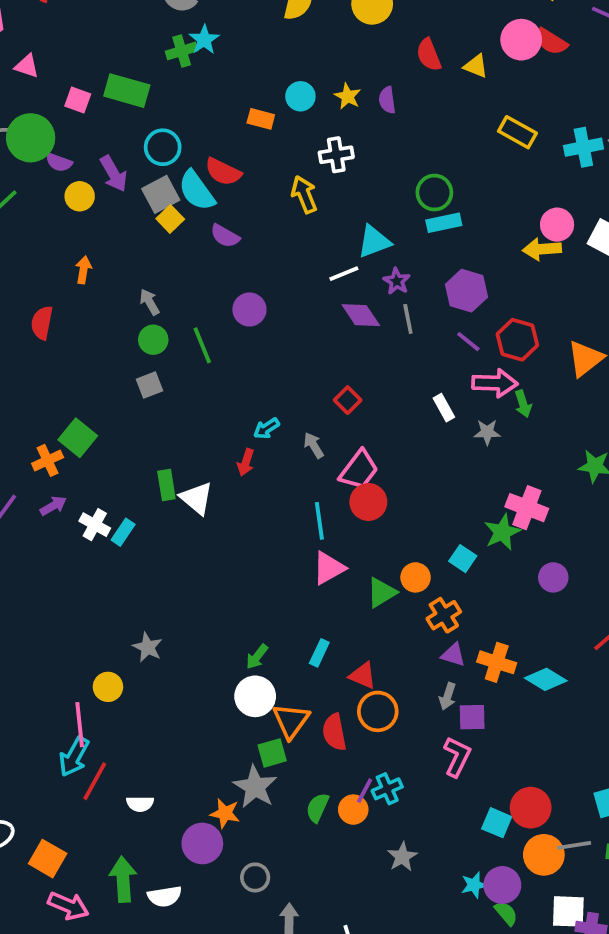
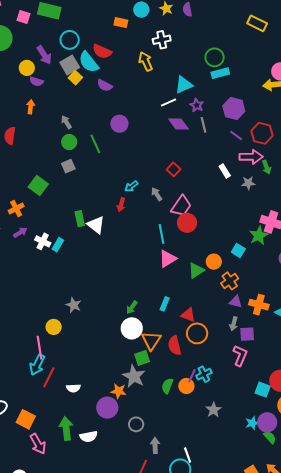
purple semicircle: (59, 162) -> (36, 81), moved
green square: (78, 438) -> (38, 185), moved
pink arrow: (68, 906) -> (38, 444), turned 40

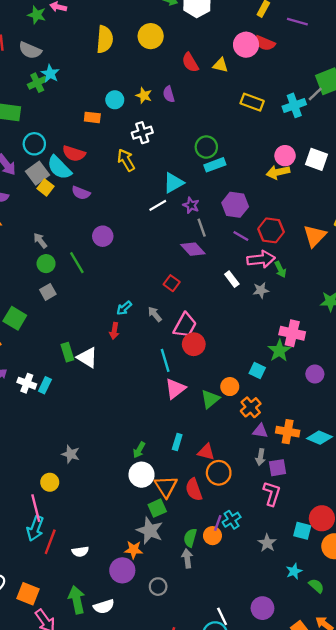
purple diamond: (179, 124) -> (193, 249), moved
gray star: (214, 410) -> (267, 543), moved
purple circle: (267, 422) -> (262, 608), moved
gray arrow: (155, 445) -> (187, 558), moved

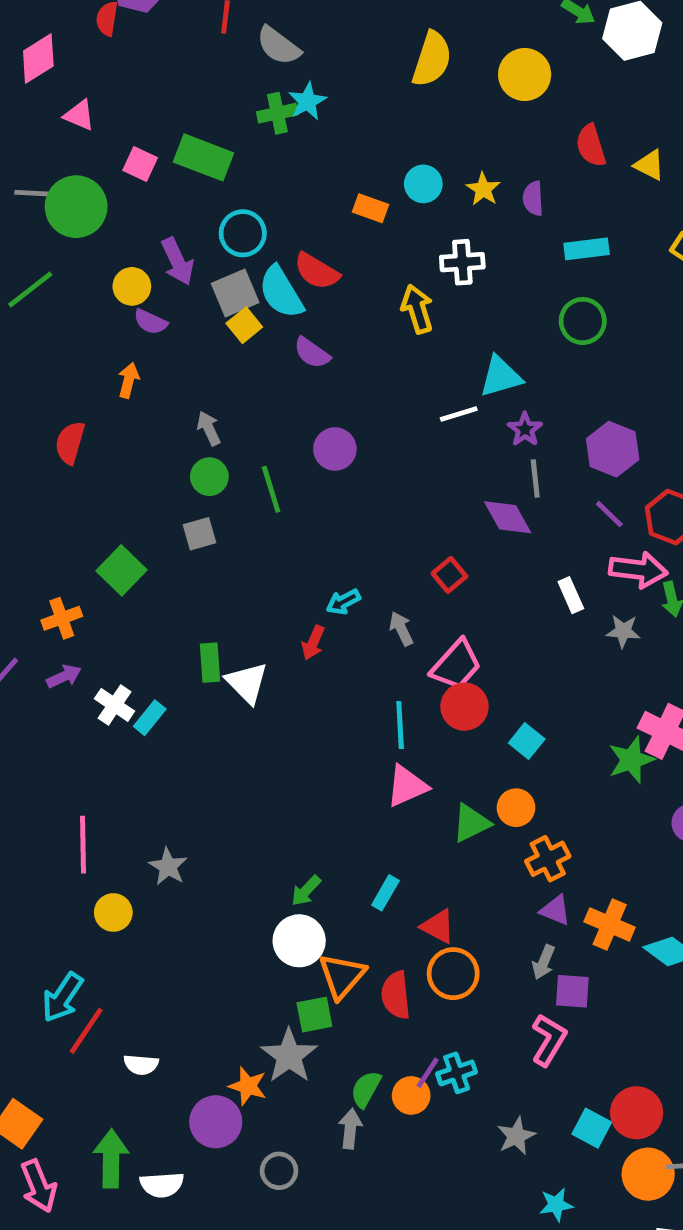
cyan rectangle: (215, 165) -> (587, 249), moved
cyan square: (257, 371) -> (527, 741), moved
pink line: (36, 508) -> (83, 845), moved

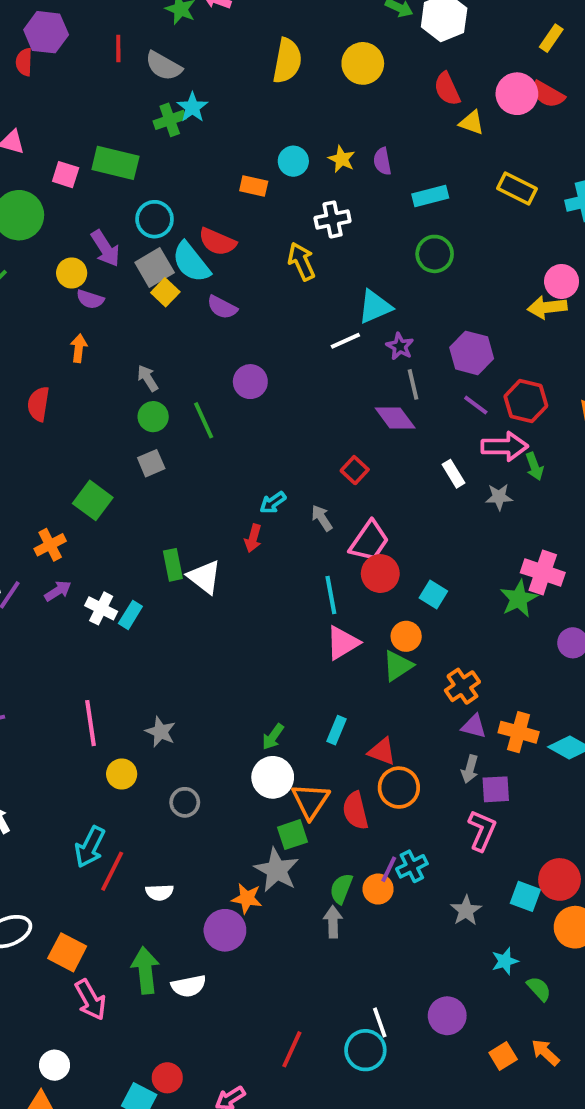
red semicircle: (591, 145) -> (447, 89), moved
orange circle: (516, 808) -> (406, 636), moved
gray circle: (279, 1171) -> (185, 802), moved

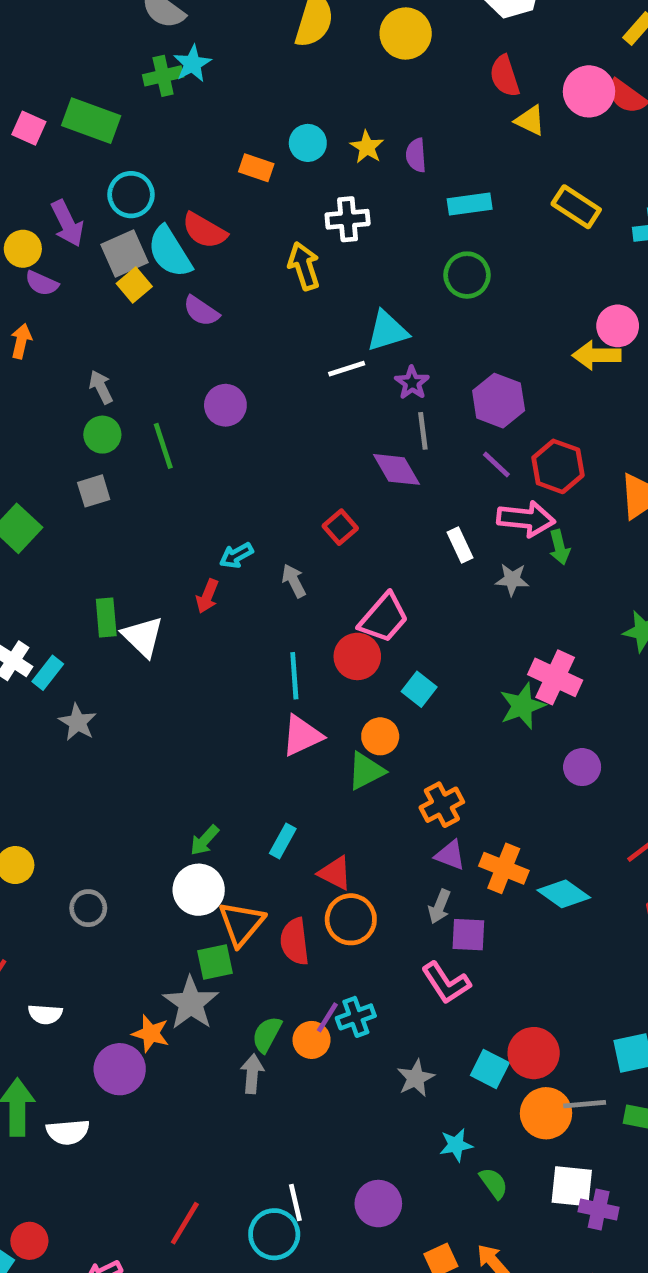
pink trapezoid: (369, 541) -> (384, 618), moved
gray star: (161, 732) -> (78, 722), moved
pink L-shape: (482, 830) -> (446, 983), turned 117

